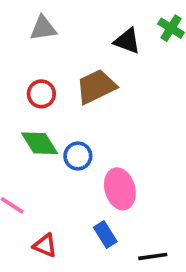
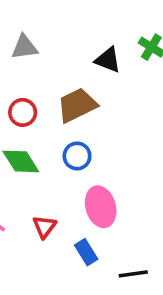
blue circle: (78, 156) -> (77, 156), moved
red triangle: (45, 245) -> (44, 227), moved, turned 45

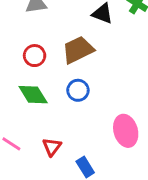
pink ellipse: (101, 207) -> (126, 131), moved

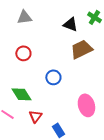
brown trapezoid: (78, 50) -> (81, 49), moved
green diamond: (33, 95) -> (21, 94), moved

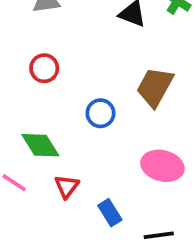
brown trapezoid: (81, 49) -> (155, 87), moved, turned -35
pink ellipse: (86, 105) -> (162, 166), turned -60

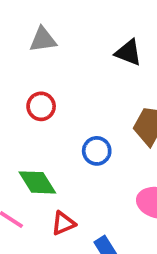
red triangle: (67, 186) -> (63, 223), turned 30

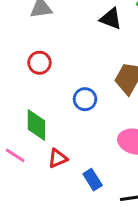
green diamond: (37, 182) -> (36, 125), turned 32

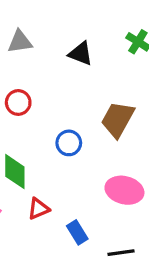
black triangle: (111, 19) -> (81, 54), moved

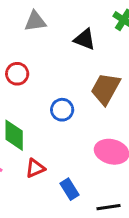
gray triangle: (20, 42) -> (35, 21), moved
black triangle: (81, 54) -> (85, 39), moved

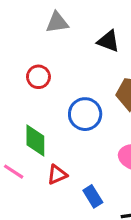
blue circle: (62, 110) -> (85, 114), size x1.4

